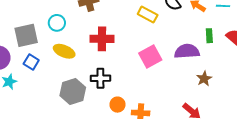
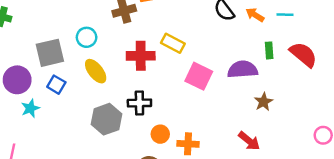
yellow rectangle: (148, 15) -> (173, 43), moved
yellow ellipse: (64, 51) -> (96, 71), turned 30
pink square: (150, 57) -> (199, 76), turned -35

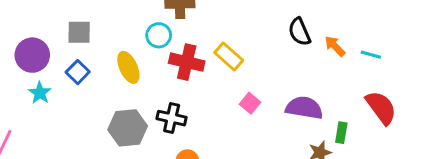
cyan circle: (87, 37) -> (159, 35), moved
green rectangle: (269, 50) -> (341, 133), moved
gray square: (50, 53) -> (79, 32), size x0.7
pink square: (199, 76) -> (250, 103), size x0.6
cyan star: (30, 108) -> (40, 93), turned -30

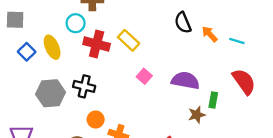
blue square: (78, 72) -> (27, 52), moved

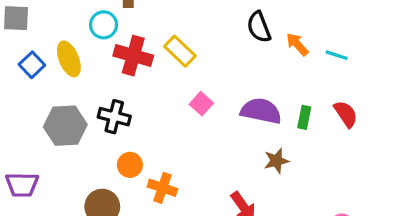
red semicircle: (244, 81) -> (346, 114), size x0.7
green rectangle: (213, 100) -> (304, 117), moved

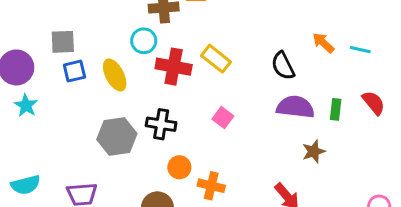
black semicircle: (259, 27) -> (283, 66), moved
blue square: (32, 65) -> (74, 71), moved, turned 35
pink square: (201, 104) -> (223, 118), moved

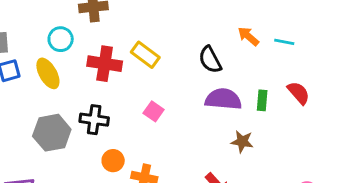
cyan circle: (144, 41) -> (61, 39), moved
brown star: (314, 152) -> (242, 142), turned 30

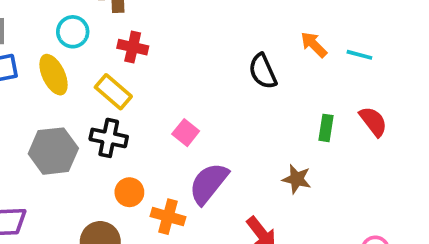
yellow rectangle: (145, 55) -> (113, 92), moved
red cross: (105, 64) -> (133, 47), moved, size x0.7
purple semicircle: (223, 99) -> (209, 183), moved, turned -60

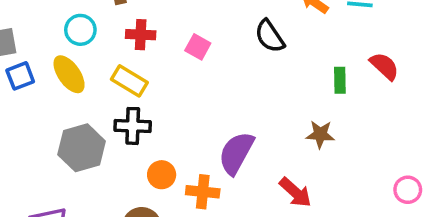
pink square: (186, 133) -> (198, 47), moved

